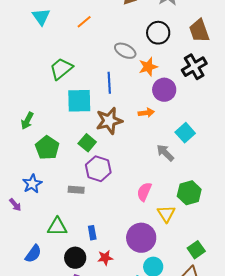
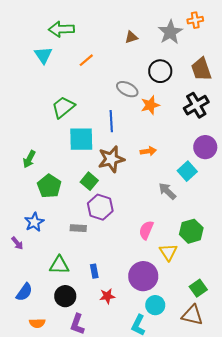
purple circle: (164, 90) -> (205, 147), moved
blue semicircle: (33, 254) -> (24, 292), moved
black circle: (75, 258) -> (65, 296), moved

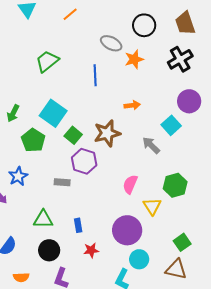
cyan square: (81, 139) -> (53, 113), moved, turned 36
brown star: (111, 159) -> (107, 133), moved

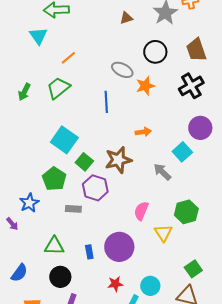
orange line: (70, 14) -> (68, 58), moved
green arrow: (13, 113) -> (24, 92), moved
green pentagon: (33, 140) -> (54, 179), moved
purple circle: (127, 230) -> (119, 247), moved
red star: (91, 250) -> (115, 284), moved

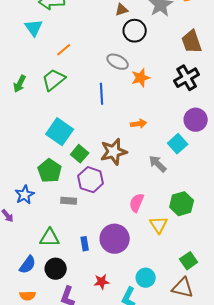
black circle: (155, 52) -> (135, 31), moved
blue semicircle: (19, 273) -> (28, 265), moved
red star: (115, 284) -> (102, 282), moved

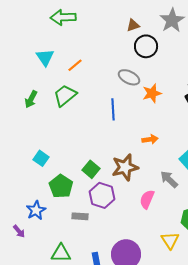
cyan triangle: (34, 28) -> (45, 57), moved
cyan square: (60, 132) -> (41, 158), moved, size x0.6
pink semicircle: (137, 203) -> (147, 199), moved

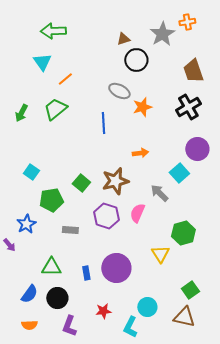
cyan triangle: (45, 57) -> (42, 62), moved
green pentagon: (61, 186) -> (51, 200), turned 30
purple hexagon: (102, 195) -> (106, 216), moved

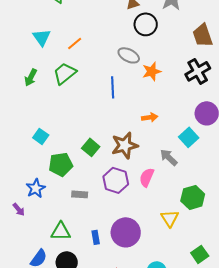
cyan triangle: (42, 62) -> (42, 37), moved

